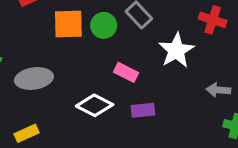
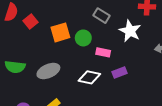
green circle: (104, 25) -> (83, 38), moved

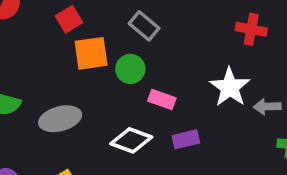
gray rectangle: (102, 16) -> (144, 26), moved
red square: (30, 21) -> (69, 19), moved
white star: (130, 31) -> (230, 87), moved

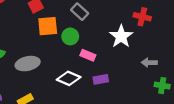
white star: (230, 87) -> (121, 36), moved

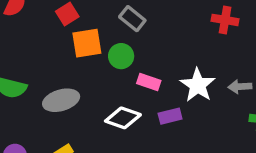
white star: (121, 36) -> (198, 85), moved

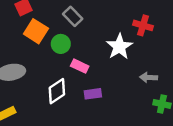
orange square: (87, 43) -> (36, 31), turned 35
white star: (198, 85) -> (119, 47), moved
white diamond: (123, 118) -> (57, 91), turned -60

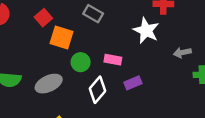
green circle: (61, 44) -> (81, 62), moved

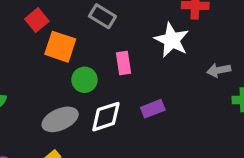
pink rectangle: (113, 60) -> (124, 63), moved, turned 70
gray ellipse: (49, 84) -> (60, 119), moved
white diamond: (97, 90) -> (106, 117), turned 30

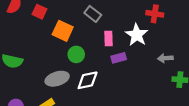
red square: (37, 20) -> (40, 12), moved, turned -32
pink rectangle: (124, 63) -> (108, 39), moved
purple rectangle: (153, 109) -> (119, 58), moved

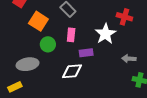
pink rectangle: (108, 39) -> (71, 35), moved
white diamond: (88, 80) -> (72, 71), moved

